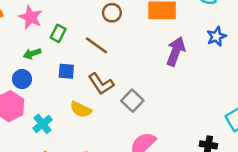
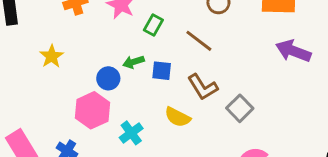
purple arrow: (176, 51) -> (293, 51), turned -92
green arrow: (32, 54) -> (134, 62), moved

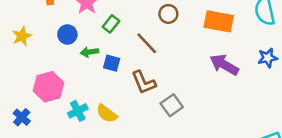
blue circle: (108, 78) -> (67, 34), moved
yellow semicircle: (178, 117) -> (107, 114), moved

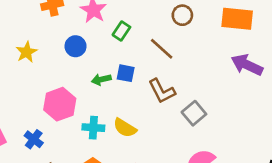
green arrow: (89, 52) -> (101, 80), moved
cyan cross: (78, 111) -> (93, 128), turned 36

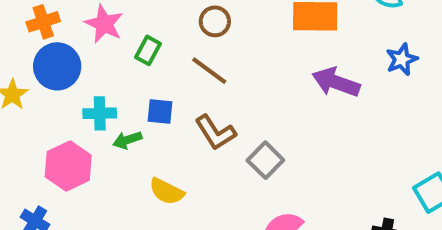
brown circle: (182, 15) -> (215, 21), moved
blue circle: (76, 46) -> (57, 66), moved, size x1.5
green arrow: (101, 80) -> (127, 140), moved
cyan cross: (93, 128) -> (100, 113), moved

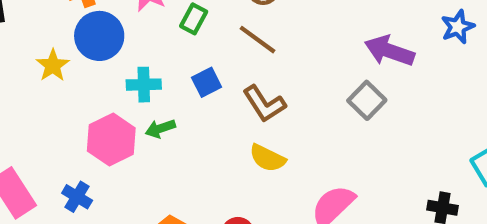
blue square: (160, 111) -> (207, 82), turned -32
green arrow: (127, 140) -> (160, 129), moved
gray square: (265, 160) -> (367, 100), moved
yellow semicircle: (167, 191) -> (267, 158), moved

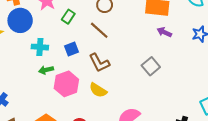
purple arrow: (389, 51) -> (164, 32), moved, size x0.6
pink hexagon: (111, 139) -> (66, 84), moved

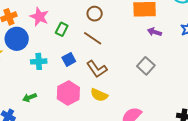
green arrow: (46, 70) -> (30, 97), moved

